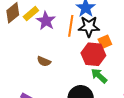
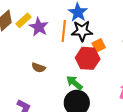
green arrow: (99, 76) -> (74, 83), moved

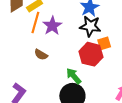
purple star: (39, 27) -> (52, 26), moved
orange line: (64, 31) -> (35, 23), moved

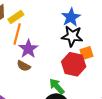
purple star: (52, 26) -> (28, 49), moved

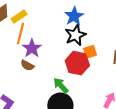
black star: (72, 36) -> (76, 35), turned -30

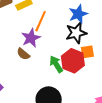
orange line: (20, 34) -> (41, 21), moved
green arrow: (61, 86) -> (56, 64), moved

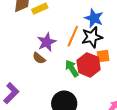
blue star: (78, 14) -> (94, 18), turned -30
orange line: (41, 21) -> (73, 36), moved

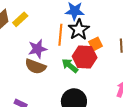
purple star: (47, 42) -> (38, 49), turned 30
brown semicircle: (39, 58) -> (35, 66), size x1.5

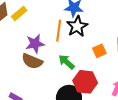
orange square: (96, 44) -> (99, 51), moved
red hexagon: (85, 57) -> (85, 82), moved

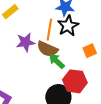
brown semicircle: (32, 61) -> (47, 49), moved

